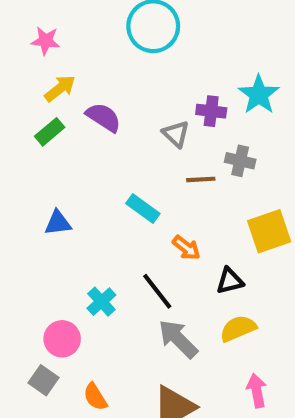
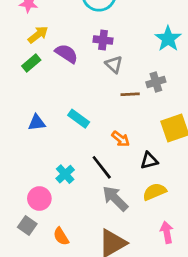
purple cross: (211, 111) -> (103, 40), moved
gray cross: (240, 161) -> (156, 82), turned -30
cyan rectangle: (143, 208) -> (79, 119), moved

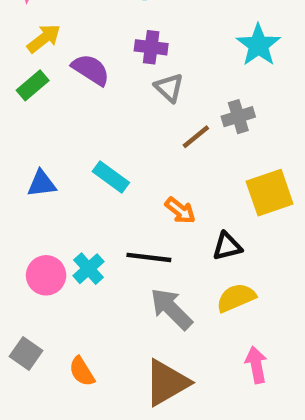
brown line: (130, 94) -> (196, 137), turned -36
black line: (102, 167) -> (149, 257), turned -45
pink circle: (39, 198) -> (46, 275), moved

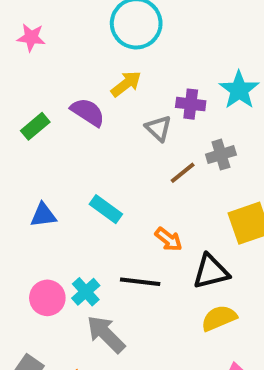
yellow arrow: (44, 38) -> (126, 84), moved
purple cross: (151, 47) -> (191, 104), moved
black triangle: (227, 246) -> (211, 272), size x1.4
gray arrow: (171, 309) -> (106, 334), moved

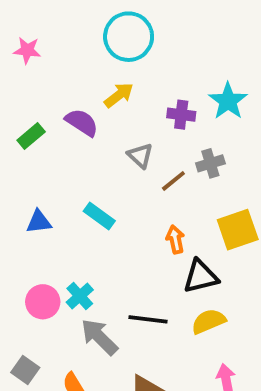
gray triangle: (158, 128) -> (140, 156), moved
orange arrow: (168, 239) -> (175, 239), moved, turned -140
black line: (140, 282) -> (148, 319), moved

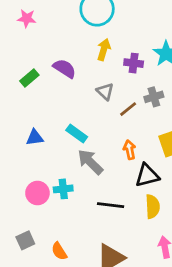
yellow arrow: (119, 95) -> (104, 50), moved, turned -35
cyan cross: (80, 296) -> (63, 189), turned 36
yellow semicircle: (208, 321) -> (153, 207), turned 110
gray arrow: (99, 337) -> (90, 162), moved
gray square: (25, 370) -> (25, 240), turned 30

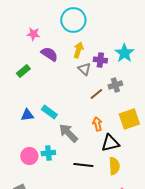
pink star: (27, 18) -> (33, 34), moved
purple semicircle: (65, 68) -> (49, 54), moved
gray triangle: (105, 91) -> (84, 69), moved
cyan rectangle: (77, 133) -> (49, 112), moved

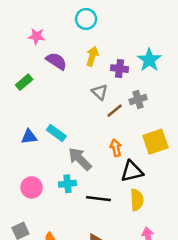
cyan circle: (73, 20) -> (86, 19), size x0.7
gray triangle: (84, 69) -> (100, 92), moved
cyan cross: (48, 153) -> (67, 184), moved

